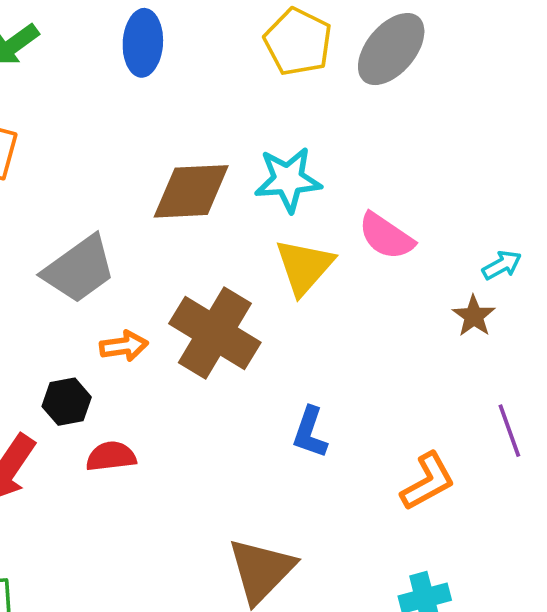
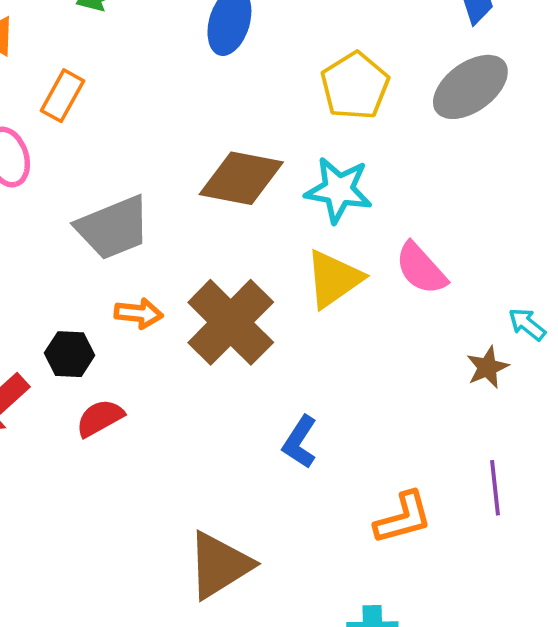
yellow pentagon: (298, 42) -> (355, 86), moved
cyan arrow: (502, 265) -> (527, 324), turned -126
red semicircle: (111, 456) -> (100, 418), turned -36

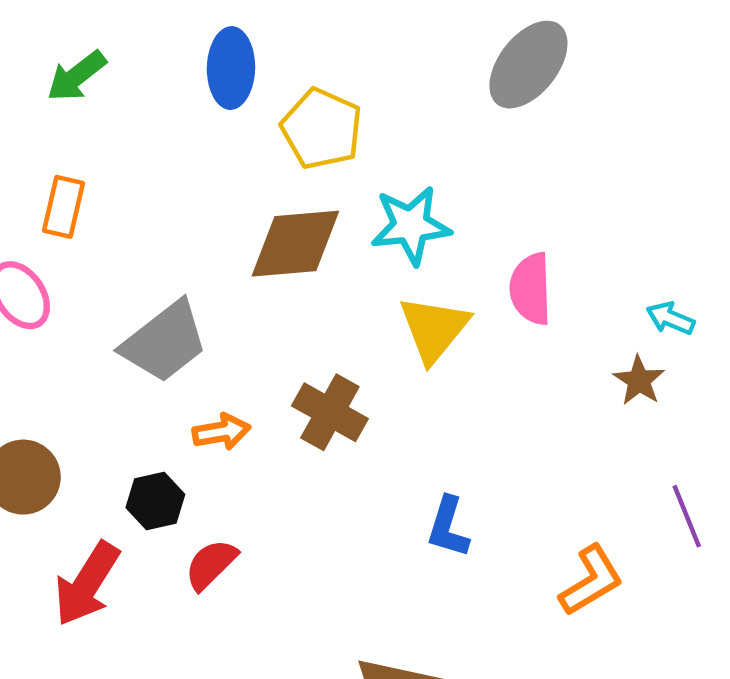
yellow pentagon: (355, 86) -> (322, 129), moved
pink semicircle: (421, 269) -> (531, 289), turned 56
brown cross: (231, 322) -> (330, 412), size x0.7

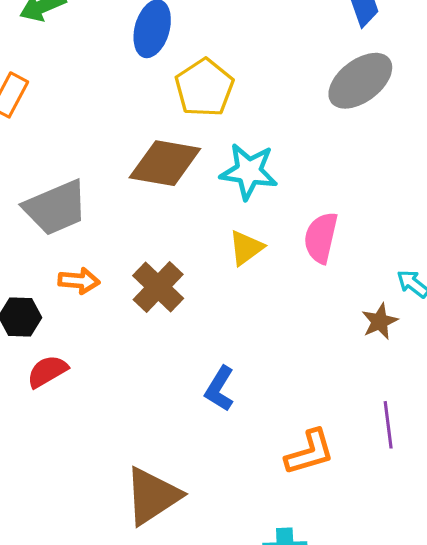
yellow triangle: (434, 329) -> (246, 248), size x0.7

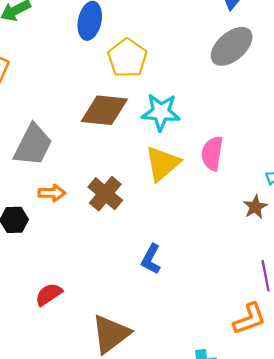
gray trapezoid: (56, 208) -> (33, 145), turned -36
yellow triangle: (246, 248) -> (162, 164), size x1.5
red semicircle: (47, 371) -> (49, 294), moved
orange L-shape: (310, 452) -> (249, 319), moved

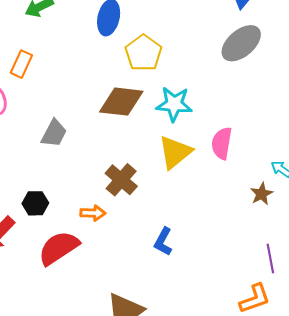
gray trapezoid: (33, 145) -> (54, 133), size x0.7
orange arrow: (52, 193) -> (93, 213), moved
red semicircle: (49, 294) -> (59, 248), moved, size x1.6

